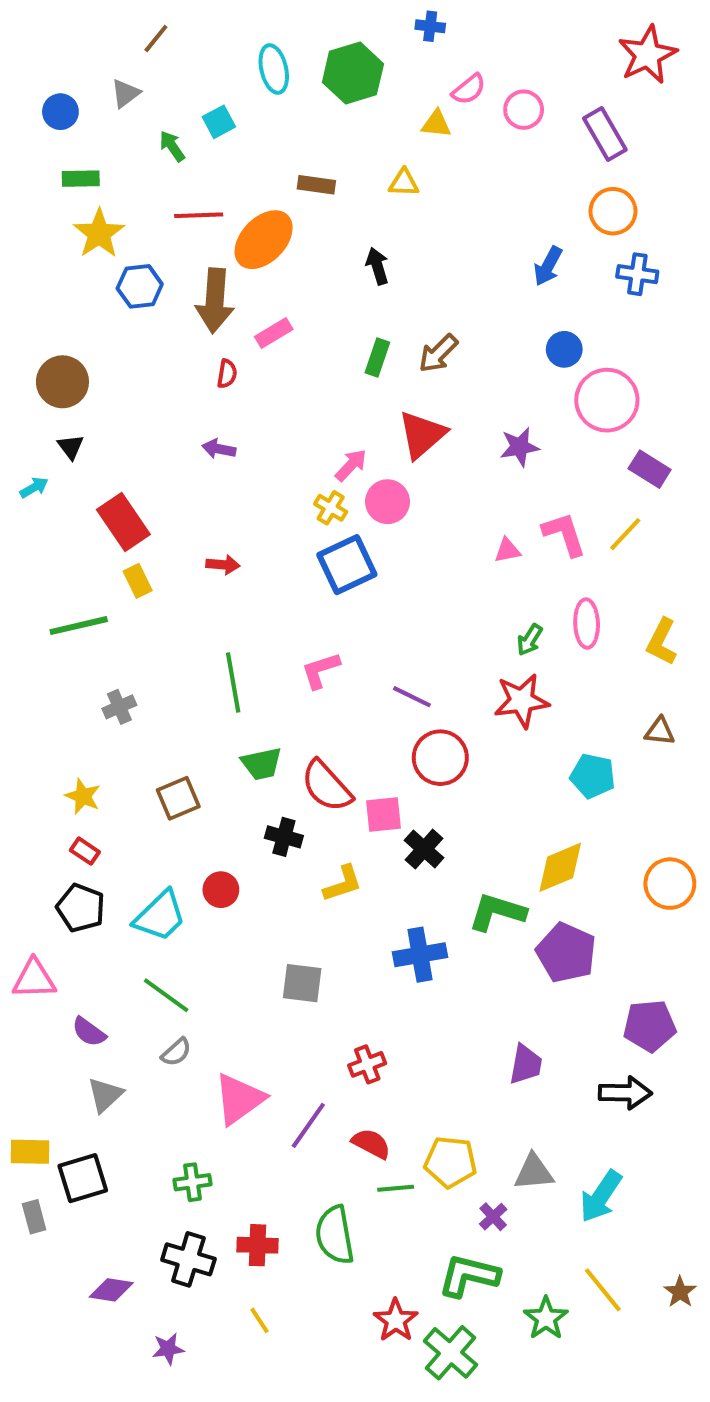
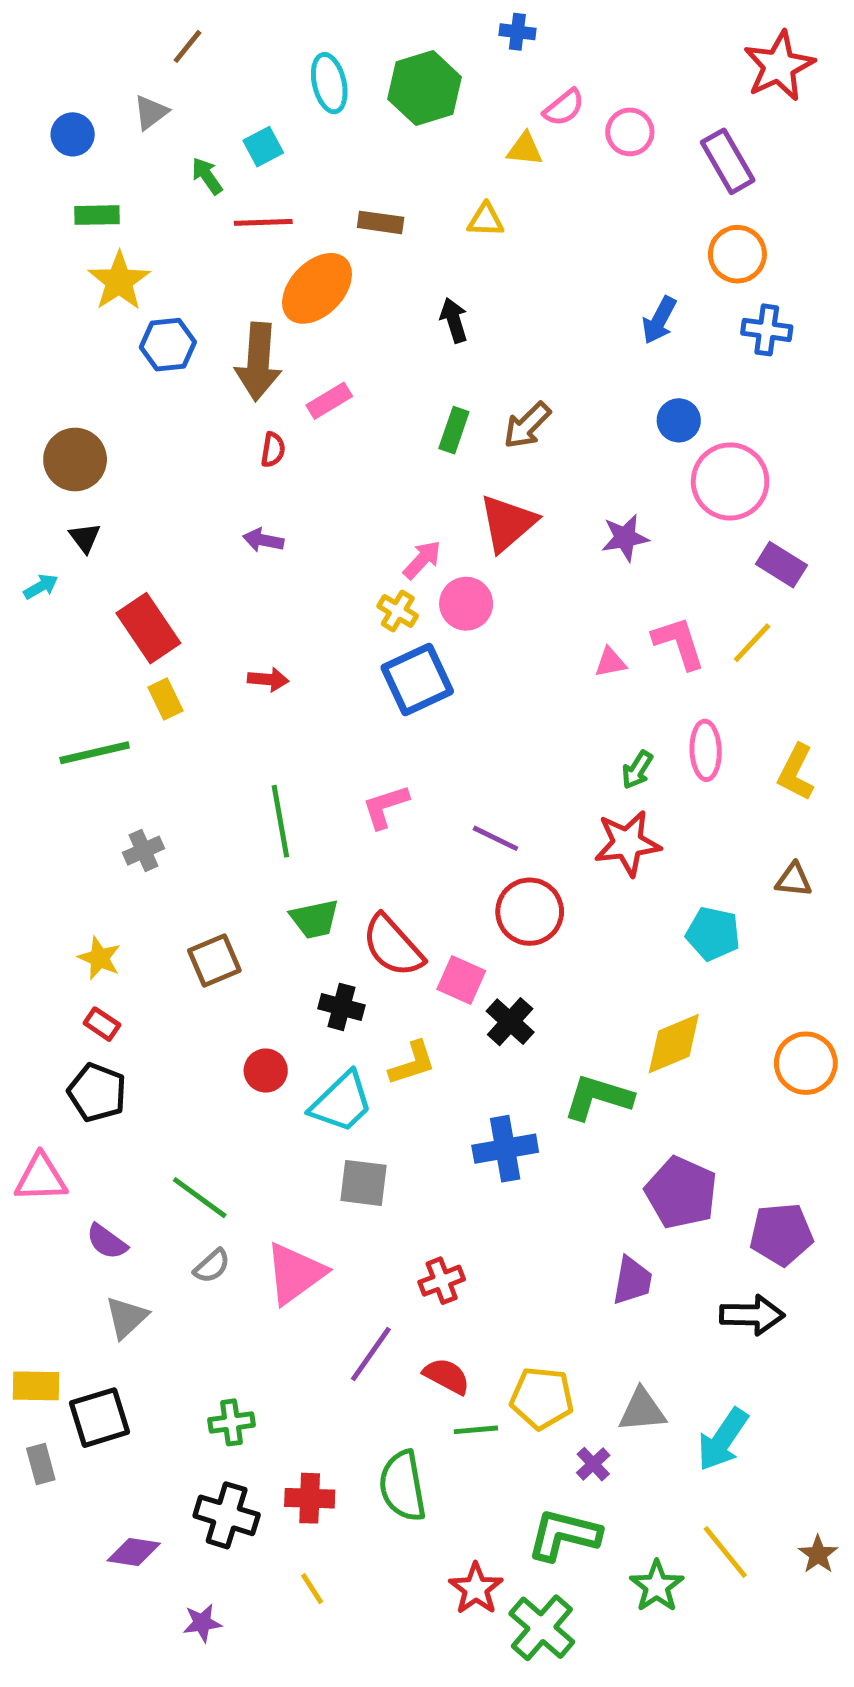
red line: (199, 215) -> (263, 222), moved
pink square: (383, 815) -> (461, 980), turned 30
cyan trapezoid: (160, 916) -> (341, 1102), moved
purple pentagon: (566, 953) -> (681, 1193), moved
pink triangle: (239, 1099) -> (295, 1273), moved

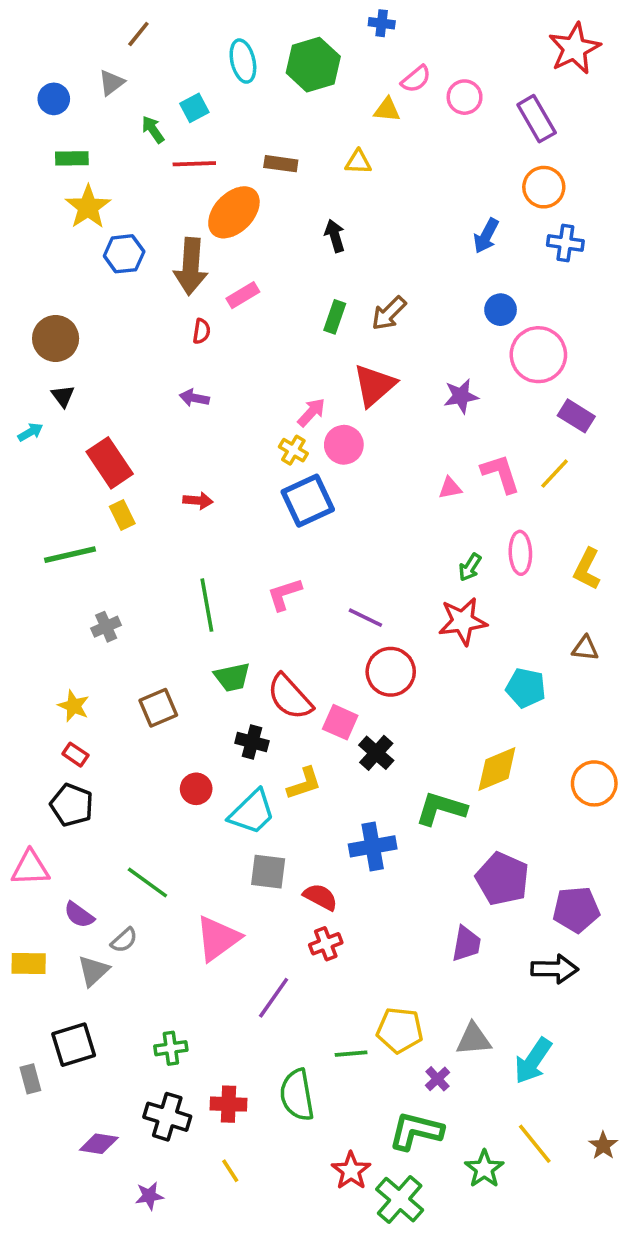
gray semicircle: (212, 1266) -> (124, 940), moved
red semicircle: (447, 1376) -> (320, 897), moved
yellow rectangle: (36, 1386) -> (29, 964), moved

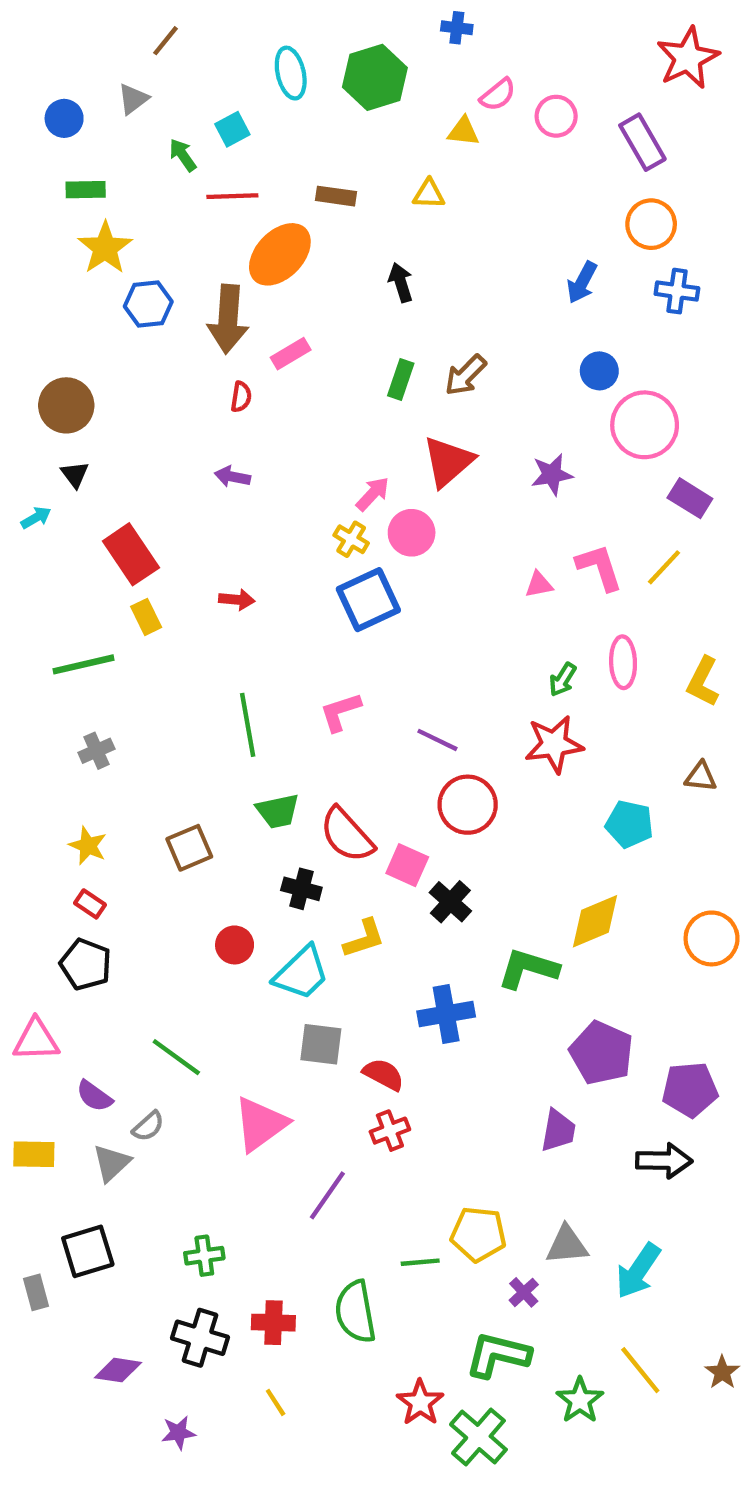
gray cross: (106, 627) -> (96, 751), moved

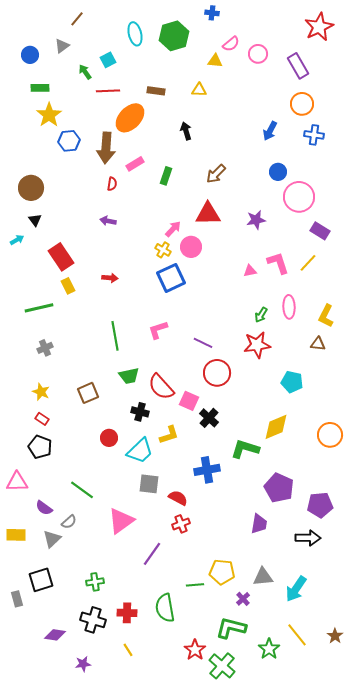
green rectangle: (401, 380) -> (166, 176), moved
red triangle: (448, 462) -> (208, 214), turned 40
brown triangle: (701, 777) -> (318, 344), moved

